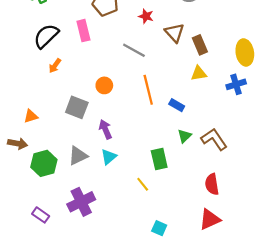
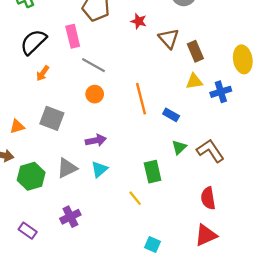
gray line: (134, 50) -> (94, 65), moved
blue cross: (236, 84) -> (221, 92), moved
gray square: (77, 107) -> (52, 118), moved
purple arrow: (105, 129) -> (96, 140), turned 102
purple cross: (81, 202) -> (70, 217), size x0.7

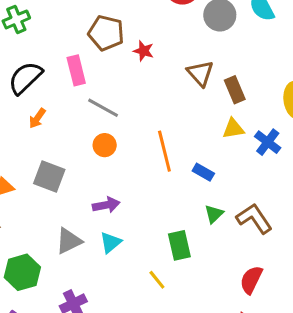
red star: (139, 21) -> (144, 51), moved
blue cross: (221, 92) -> (268, 142), turned -36
green hexagon: (31, 176) -> (22, 272), moved
red semicircle: (208, 198) -> (251, 280), turned 35

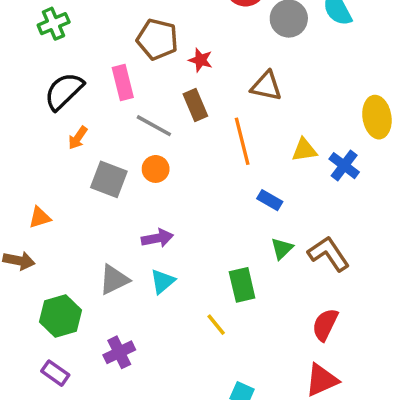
brown triangle: (200, 73) -> (266, 86), turned -36
brown rectangle: (235, 90) -> (195, 105), moved
orange line: (164, 151) -> (242, 141), moved
gray square: (49, 177) -> (109, 179), moved

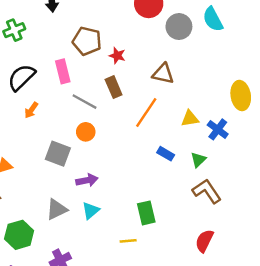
orange line: (242, 141) -> (146, 112), turned 48
gray square: (109, 179) -> (58, 154), moved
green triangle: (282, 249) -> (198, 160), moved
yellow line: (216, 325) -> (128, 241), turned -56

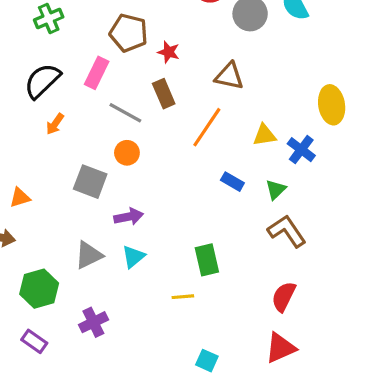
green cross: (14, 30) -> (49, 18), moved
pink rectangle: (63, 71) -> (97, 73), turned 40

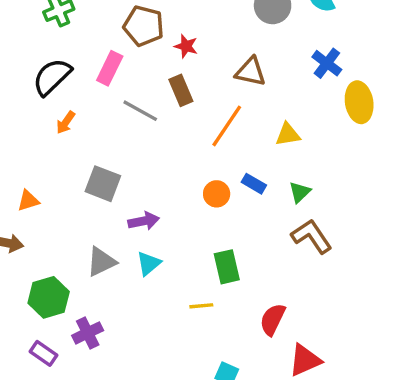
blue cross: (301, 150) -> (327, 63), moved
orange circle: (127, 153) -> (217, 194), moved
red semicircle: (284, 297) -> (273, 319), moved
purple cross: (93, 322) -> (88, 333), moved

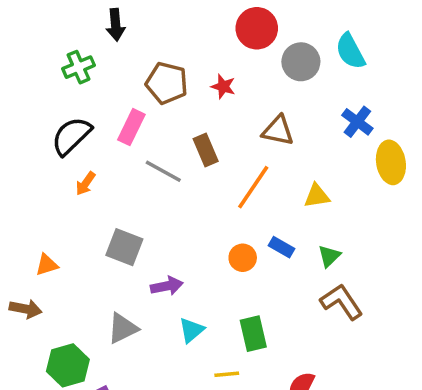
red star: (186, 46) -> (223, 86), moved
cyan triangle: (149, 263) -> (191, 330), moved

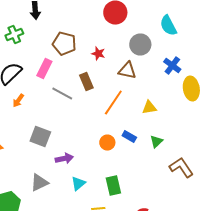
gray circle: (301, 62) -> (140, 44), moved
red star: (223, 86) -> (98, 54), moved
brown L-shape: (342, 302) -> (181, 168), moved

